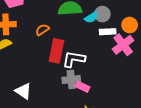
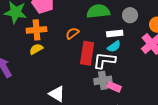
cyan semicircle: (91, 17) -> (114, 46), moved
white rectangle: (108, 32) -> (115, 33), moved

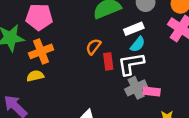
orange semicircle: (72, 33) -> (93, 47), moved
yellow semicircle: (36, 49) -> (35, 76), moved, turned 32
red rectangle: (87, 53) -> (108, 61), size x0.6

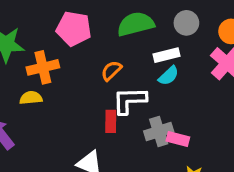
pink pentagon: (39, 17) -> (74, 29), moved
red rectangle: (108, 61) -> (111, 121), moved
white L-shape: (131, 64) -> (129, 100), moved

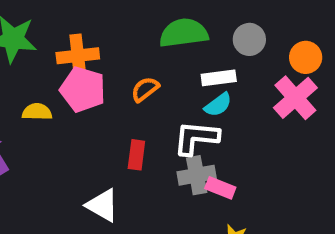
pink pentagon: (74, 29) -> (83, 89), moved
orange cross: (43, 67) -> (78, 56), moved
white L-shape: (129, 100) -> (196, 138), moved

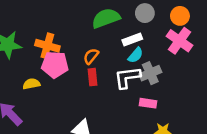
orange cross: (78, 56) -> (47, 46), turned 35
red rectangle: (136, 155) -> (93, 77), moved
gray cross: (197, 175) -> (150, 73), moved

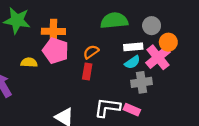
orange circle: (180, 16) -> (168, 42), moved
pink cross: (180, 41) -> (158, 57), moved
orange cross: (47, 46) -> (53, 31), turned -30
white L-shape: (127, 77) -> (107, 107), moved

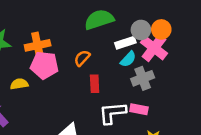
gray circle: (152, 26) -> (141, 30), moved
red rectangle: (87, 72) -> (95, 84), moved

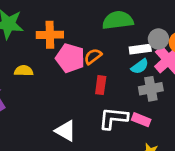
pink pentagon: (44, 65) -> (70, 58), moved

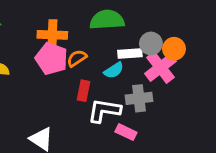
orange cross: (50, 35) -> (52, 35), moved
cyan semicircle: (140, 66) -> (114, 70), moved
white L-shape: (113, 118) -> (104, 111), moved

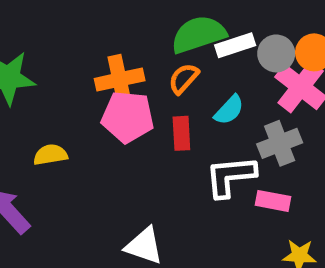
white rectangle: (130, 54) -> (235, 45), moved
orange semicircle: (77, 58) -> (184, 79), moved
red rectangle: (83, 91) -> (181, 133), moved

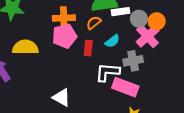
pink pentagon: (128, 117) -> (65, 36), turned -30
yellow semicircle: (50, 155) -> (25, 47), size x1.6
pink rectangle: (273, 201) -> (125, 87), size x1.6

